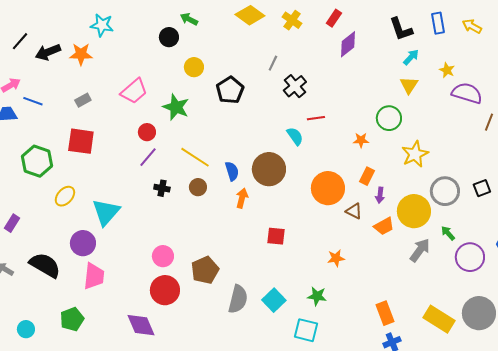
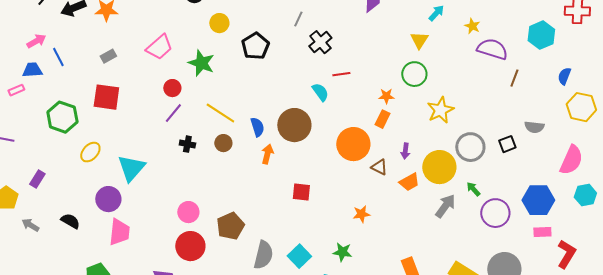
yellow triangle: (409, 85) -> (419, 40), moved
blue line: (33, 101) -> (58, 57), turned 42
orange rectangle: (367, 176) -> (382, 119), moved
black semicircle: (45, 265) -> (70, 221), size x0.6

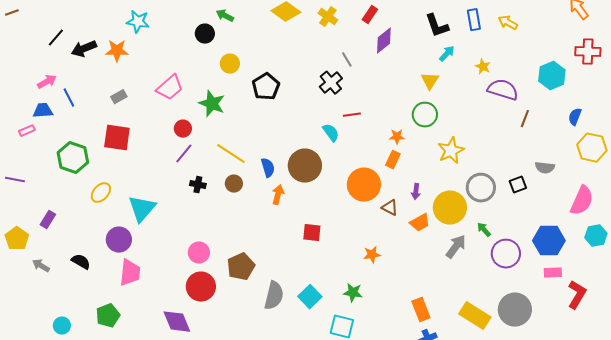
gray line: (298, 19) -> (347, 60), moved, turned -56

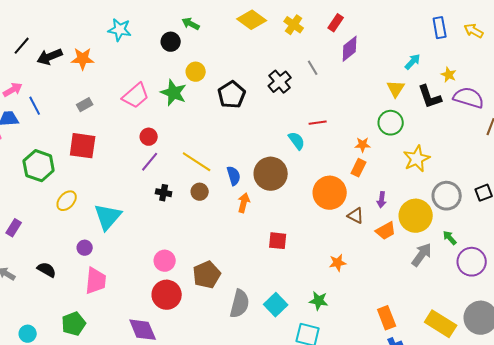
cyan star: (138, 22) -> (120, 30), moved
black L-shape: (437, 26) -> (430, 97), moved
black cross: (331, 83) -> (280, 82), moved
green star: (212, 104) -> (174, 93), moved
purple circle: (119, 240) -> (85, 248), size x0.6

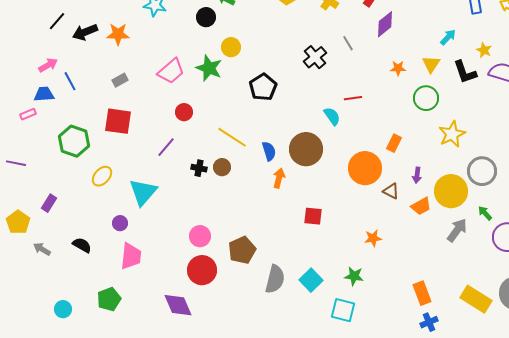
black pentagon: (232, 95) -> (263, 87), moved
orange star: (363, 145) -> (398, 68), moved
purple line: (150, 162) -> (166, 147), moved
brown circle: (200, 192) -> (222, 167), moved

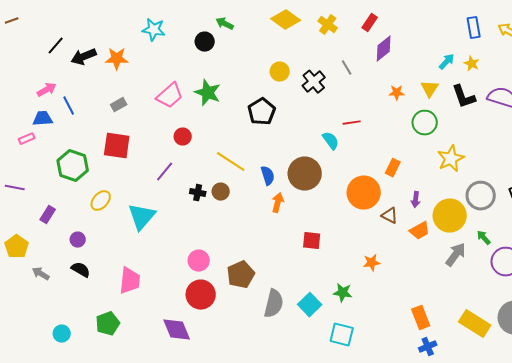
yellow circle: (231, 47) -> (280, 72), moved
yellow star: (484, 50) -> (472, 64), moved
purple rectangle: (49, 203) -> (48, 215), moved
purple circle: (120, 223) -> (78, 240), moved
green star: (354, 276) -> (343, 293), moved

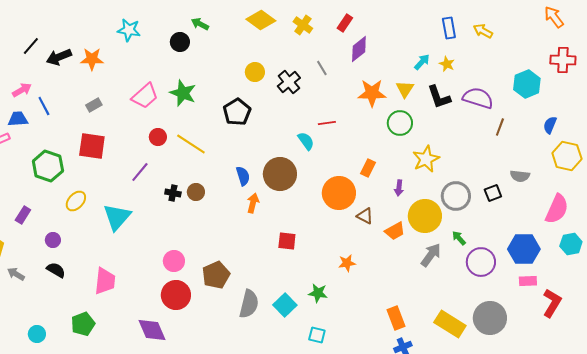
orange star: (397, 93) -> (372, 93), size x1.8
yellow line: (231, 162) -> (191, 144), moved
purple arrow: (416, 200) -> (399, 188), moved
cyan square: (342, 335) -> (317, 335), size x0.7

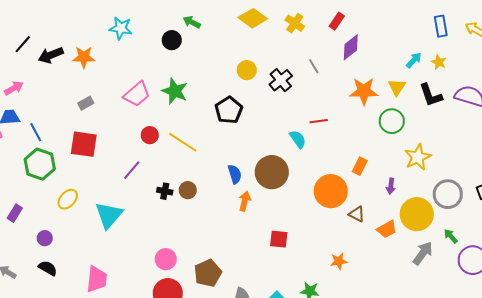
blue line: (44, 106) -> (36, 132), moved

